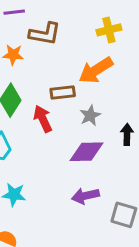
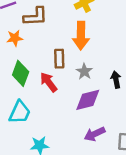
orange arrow: (96, 70) -> (81, 36), turned -44
brown rectangle: (63, 93) -> (59, 59), turned -72

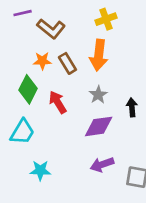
brown L-shape: (35, 17) -> (51, 29), turned 35
orange star: (15, 38) -> (42, 61), moved
brown rectangle: (59, 59) -> (67, 63), moved, turned -36

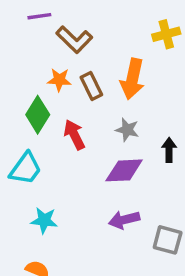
yellow cross: (106, 19) -> (166, 34), moved
gray star: (98, 95) -> (127, 130), turned -30

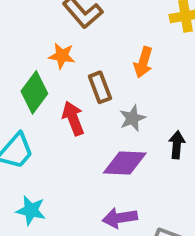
orange arrow: (132, 79) -> (143, 62), size x0.7
brown rectangle: (91, 86) -> (100, 87), moved
gray star: (127, 130) -> (132, 118), turned 30

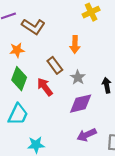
orange star: (62, 56) -> (17, 50), moved

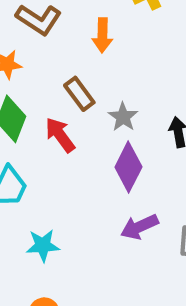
orange arrow: (75, 45) -> (102, 35), moved
purple diamond: (81, 104) -> (128, 167), turned -50

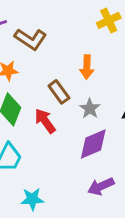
orange arrow: (102, 35) -> (87, 67), moved
purple diamond: (128, 167) -> (93, 144), turned 40

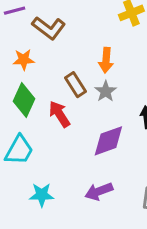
gray star: (90, 109) -> (106, 91), moved
purple arrow: (101, 186) -> (99, 191), moved

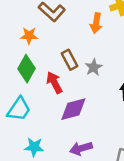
orange arrow: (106, 60) -> (96, 23), moved
purple diamond: (108, 141) -> (73, 109), moved

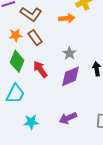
orange arrow: (96, 23) -> (67, 18), turned -98
brown rectangle: (70, 60) -> (35, 38), moved
purple diamond: (73, 109) -> (70, 76), moved

